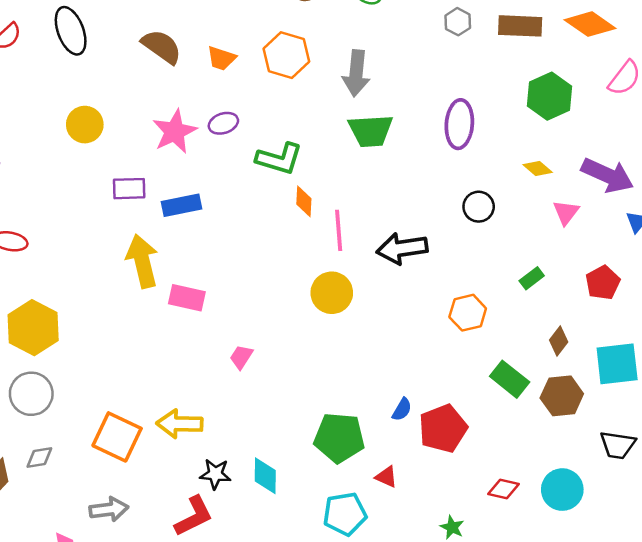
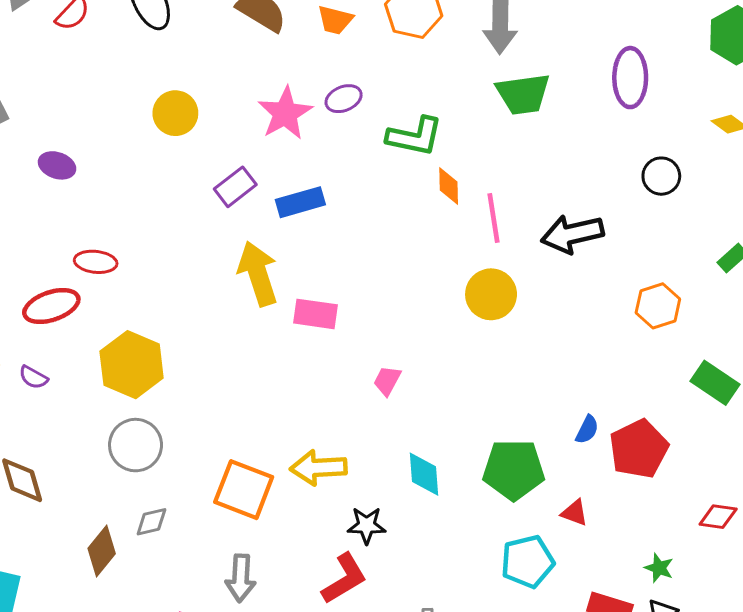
purple rectangle: (129, 189) -> (235, 187), turned -32
cyan diamond: (265, 476) -> (424, 474), moved
gray arrow: (109, 509) -> (241, 578), turned 105

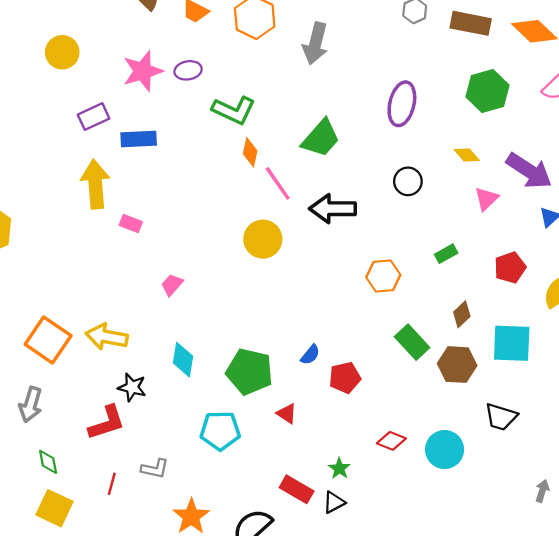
green trapezoid: (523, 94) -> (321, 138), moved, turned -54
pink line: (493, 218) -> (278, 183), turned -39
pink rectangle: (316, 314) -> (131, 224), size x0.7
red pentagon: (639, 449) -> (345, 378), size x0.7
cyan pentagon: (528, 562) -> (220, 431), moved

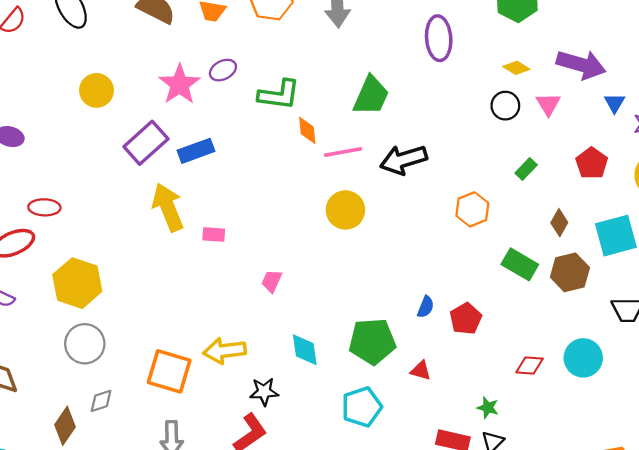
purple rectangle: (94, 117) -> (146, 143), size x1.4
black circle: (408, 181) -> (505, 106), moved
pink line: (278, 183) -> (343, 152), turned -48

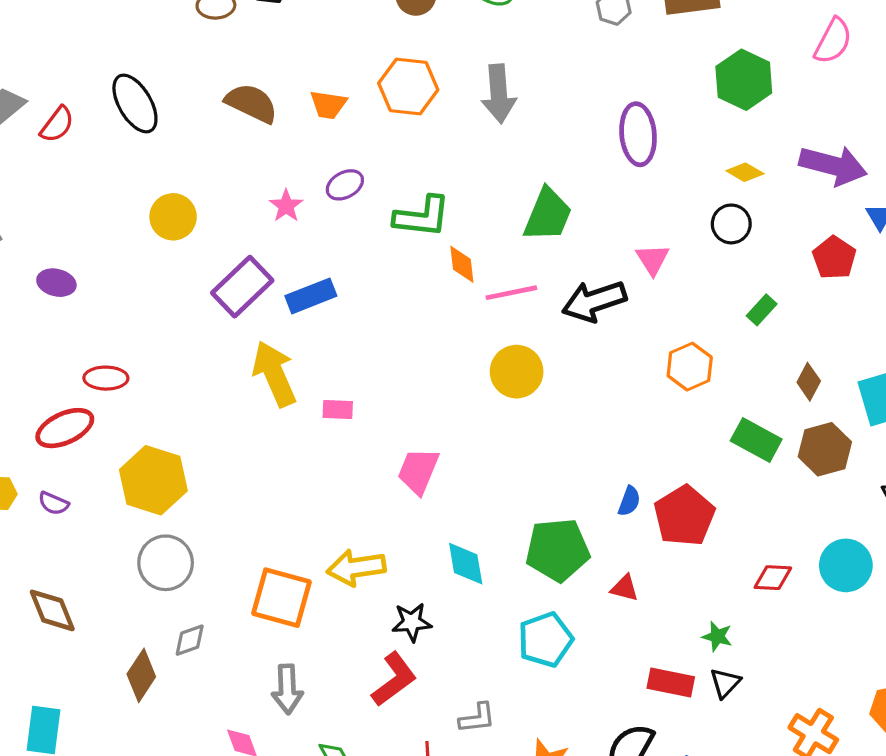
pink star: (180, 84) -> (286, 206), size x0.6
pink triangle: (548, 104) -> (653, 259), moved
red pentagon: (592, 163) -> (834, 258), moved
pink trapezoid: (272, 281) -> (418, 471), size x1.5
red pentagon: (466, 319) -> (684, 516), size x1.4

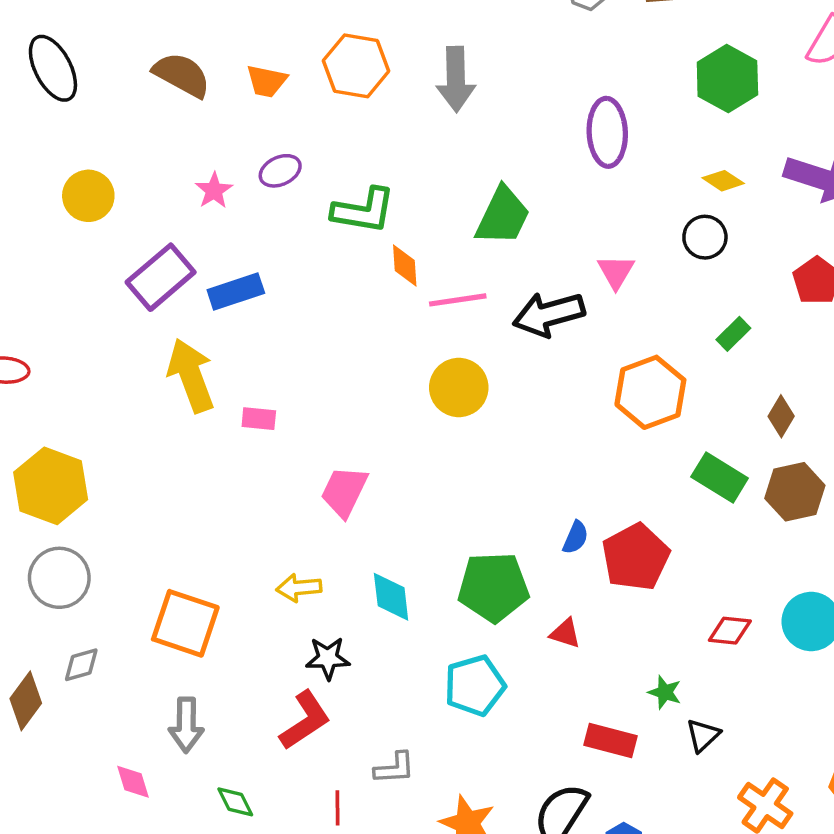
orange hexagon: (690, 367) -> (650, 392), size x1.4
yellow arrow: (356, 568) -> (299, 588), moved, size x0.7
black triangle: (725, 683) -> (703, 735), moved

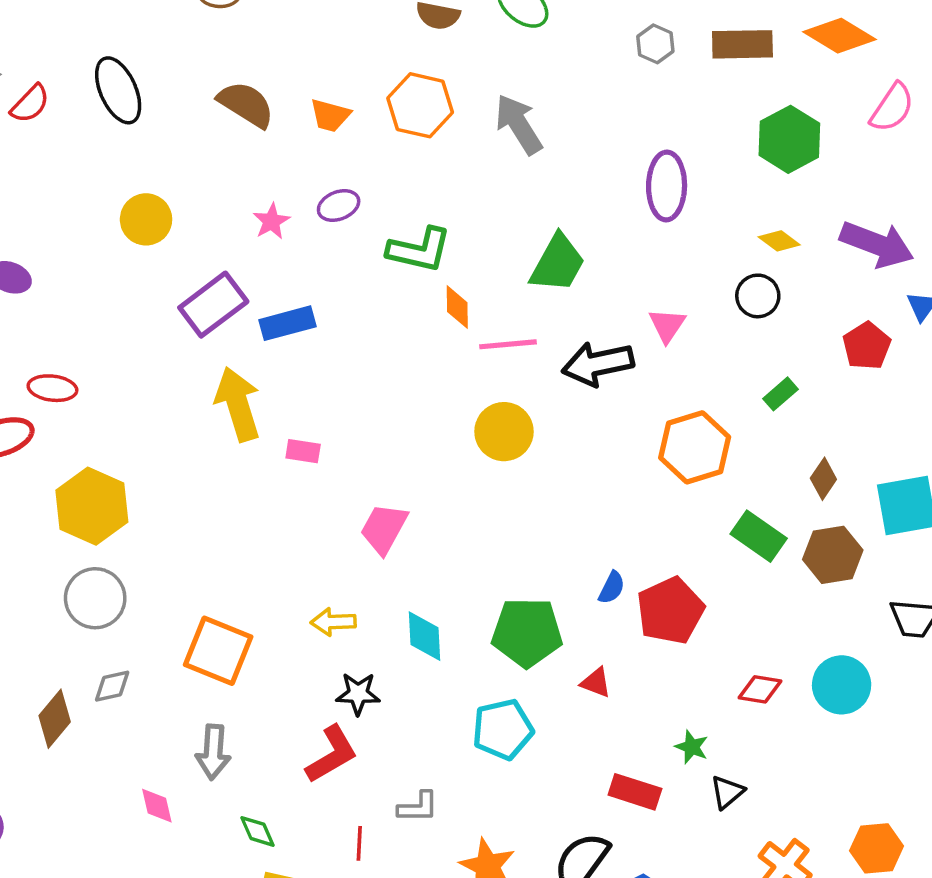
gray arrow: (456, 79) -> (519, 124), turned 146

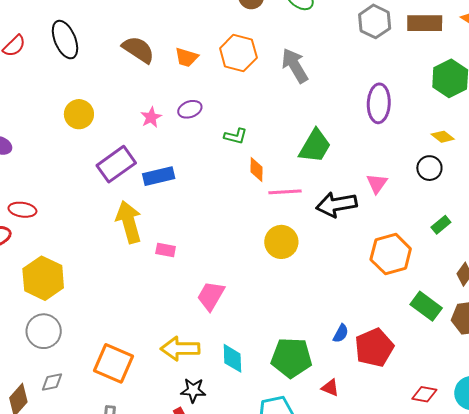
gray hexagon: (655, 44) -> (375, 21), size x1.5
green L-shape: (419, 250) -> (236, 136), size x0.6
yellow arrow: (333, 622) -> (180, 349), size x1.5

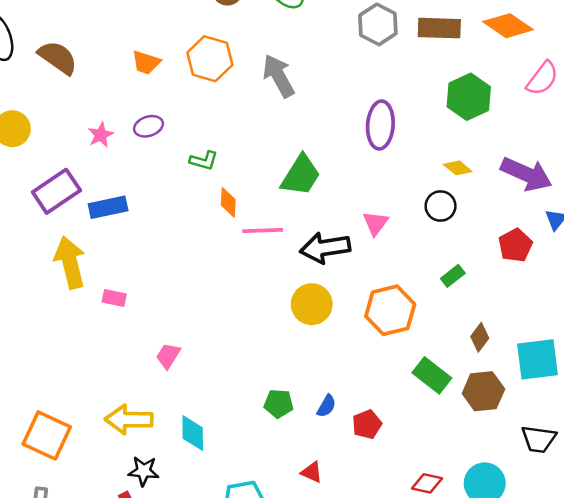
brown semicircle: (138, 50) -> (58, 58), moved
yellow circle: (281, 242) -> (312, 304), moved
pink trapezoid: (211, 296) -> (168, 356), size x0.7
red pentagon: (374, 348) -> (367, 424), size x0.6
green pentagon: (291, 358) -> (279, 404), moved, size x0.6

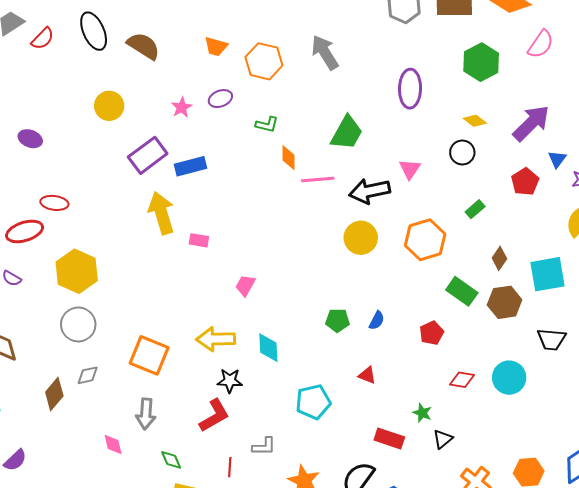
orange hexagon: (210, 59) -> (264, 61), moved
purple arrow: (526, 174) -> (531, 123), turned -66
red pentagon: (367, 424) -> (432, 333), moved

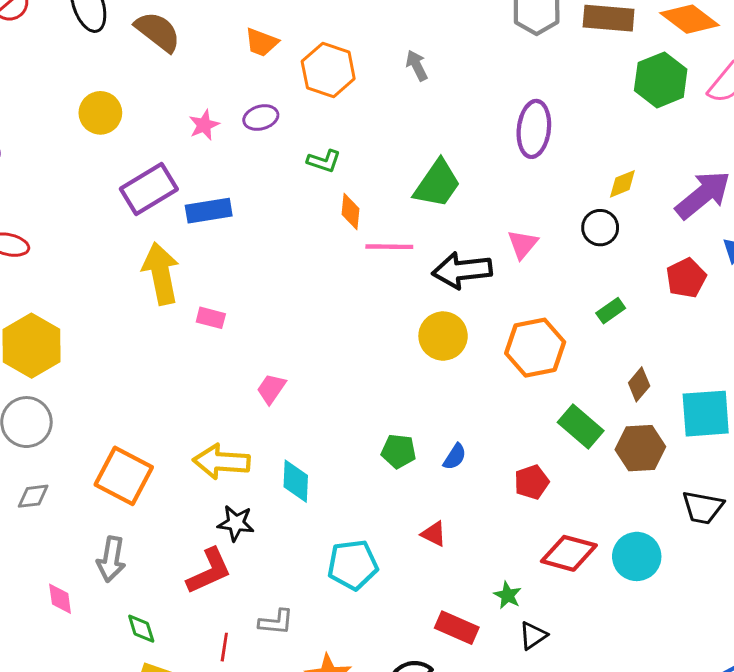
gray arrow: (325, 52) -> (417, 66), size x0.6
green hexagon: (481, 62) -> (661, 80), moved
yellow diamond: (475, 121) -> (622, 184), turned -65
red diamond: (462, 380) -> (569, 553), size x1.5

